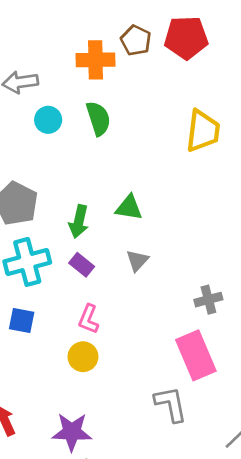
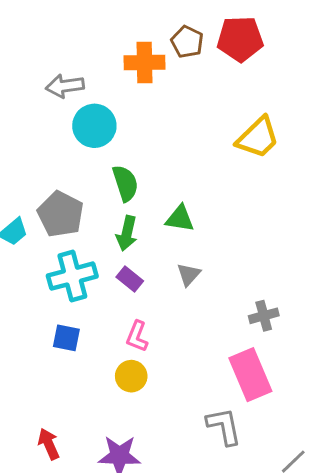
green semicircle: (98, 118) -> (125, 183), moved
cyan circle: (48, 120) -> (94, 126), size x1.5
yellow trapezoid: (203, 131) -> (258, 138), turned 39

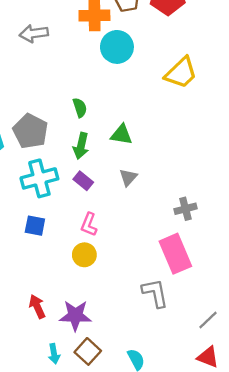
cyan circle: (94, 126) -> (117, 47), moved
green semicircle: (125, 183) -> (80, 108), size x0.7
red arrow: (49, 444) -> (37, 307), moved

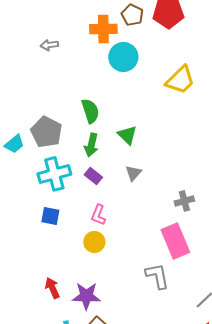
gray arrow: (34, 33) -> (49, 45), size x0.7
green semicircle: (80, 108) -> (90, 111), size x1.4
green triangle: (121, 135) -> (127, 135), turned 35

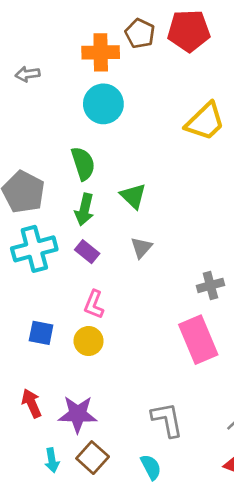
cyan circle: (123, 57) -> (103, 104), moved
blue square: (50, 216) -> (41, 333), moved
gray L-shape: (157, 276) -> (167, 420), moved

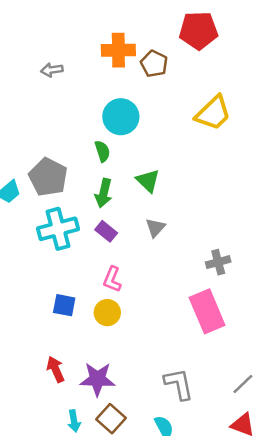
brown pentagon: (140, 33) -> (154, 64), moved
cyan circle: (103, 104) -> (121, 117), moved
green semicircle: (83, 164) -> (102, 151), size x0.7

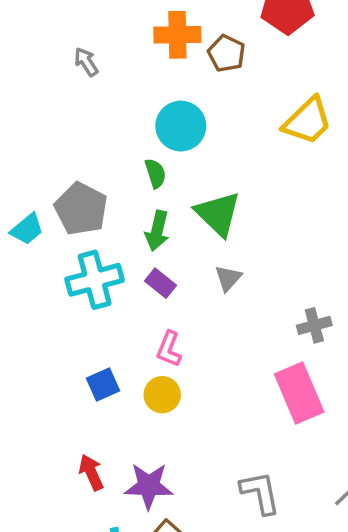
gray arrow: (52, 70) -> (86, 62), turned 65
green triangle: (148, 181) -> (218, 214), size x1.4
blue square: (64, 305) -> (103, 385), turned -35

